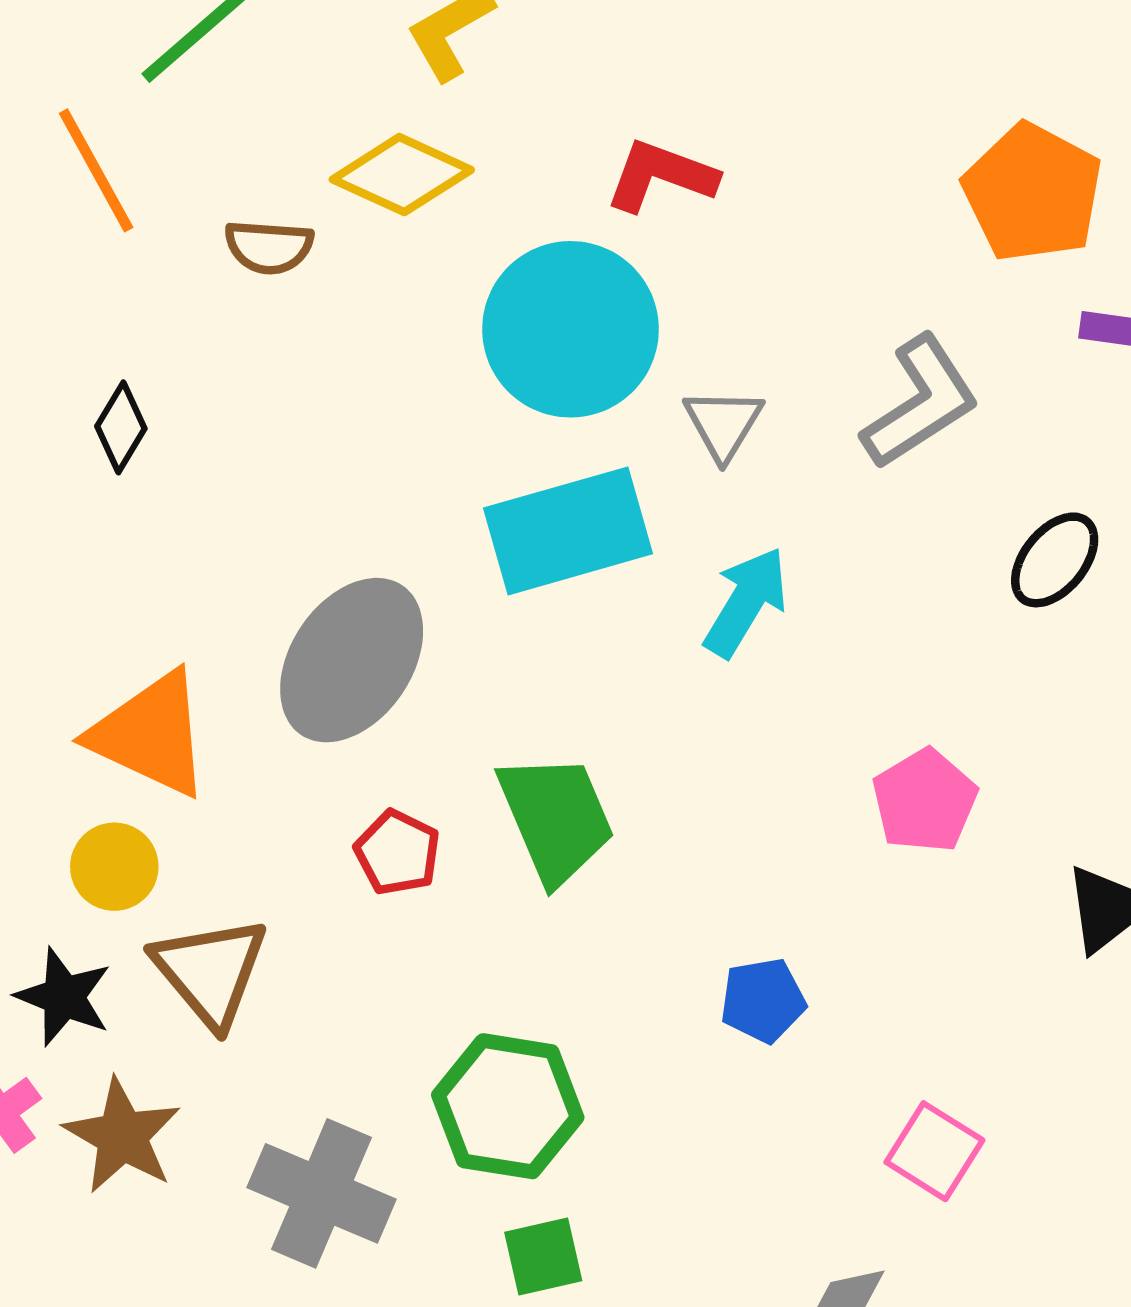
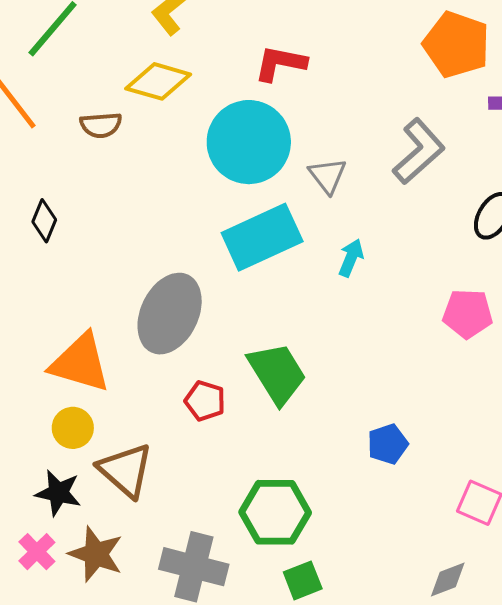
cyan arrow: (746, 602) -> (351, 258), size x0.7
pink pentagon: (925, 801) -> (468, 314), moved, turned -30

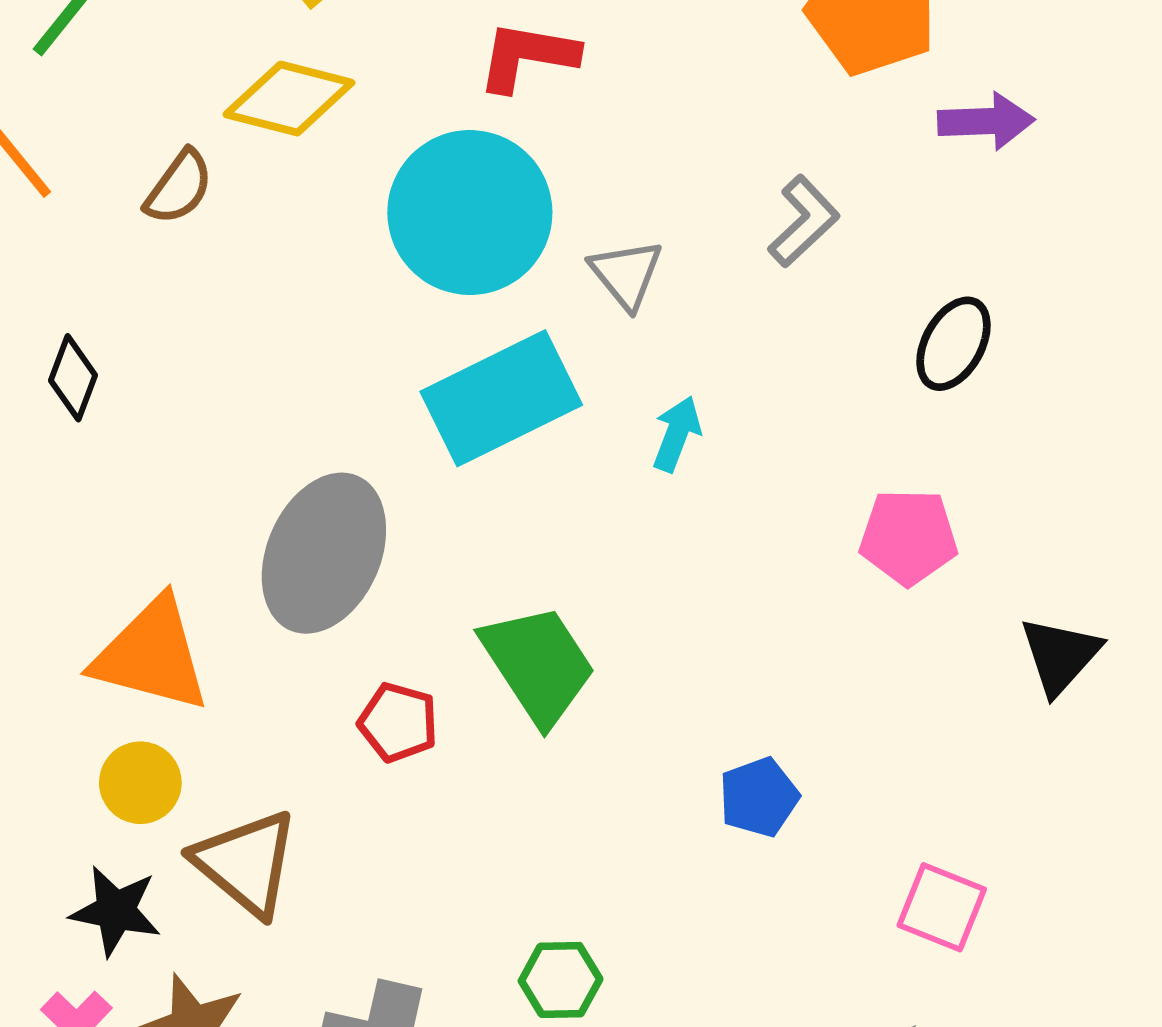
brown semicircle: (101, 125) -> (179, 187), turned -48
gray L-shape: (419, 151) -> (804, 221), size x0.7
green hexagon: (275, 512) -> (561, 980), moved, size x0.6

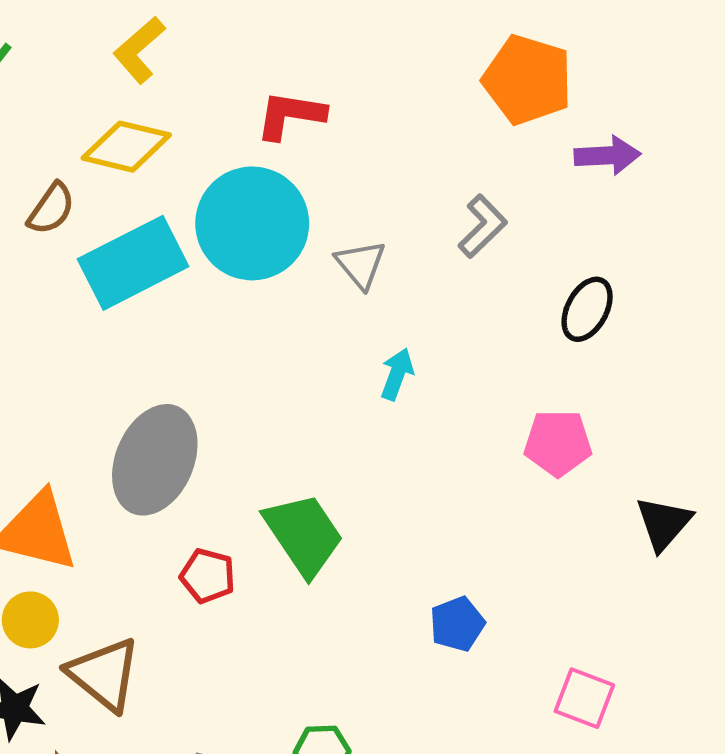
cyan rectangle: (501, 398) -> (133, 263), moved

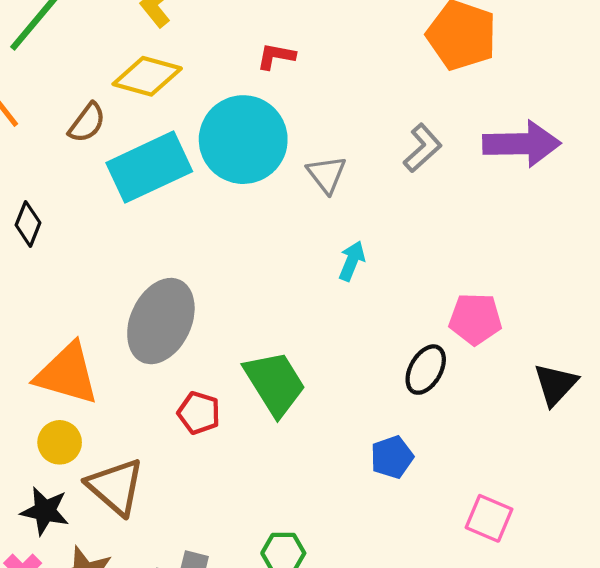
red L-shape: (290, 115) -> (276, 56), size x0.7
purple arrow: (607, 155) -> (522, 144), moved, size x1.5
black ellipse: (587, 309) -> (426, 370), moved

